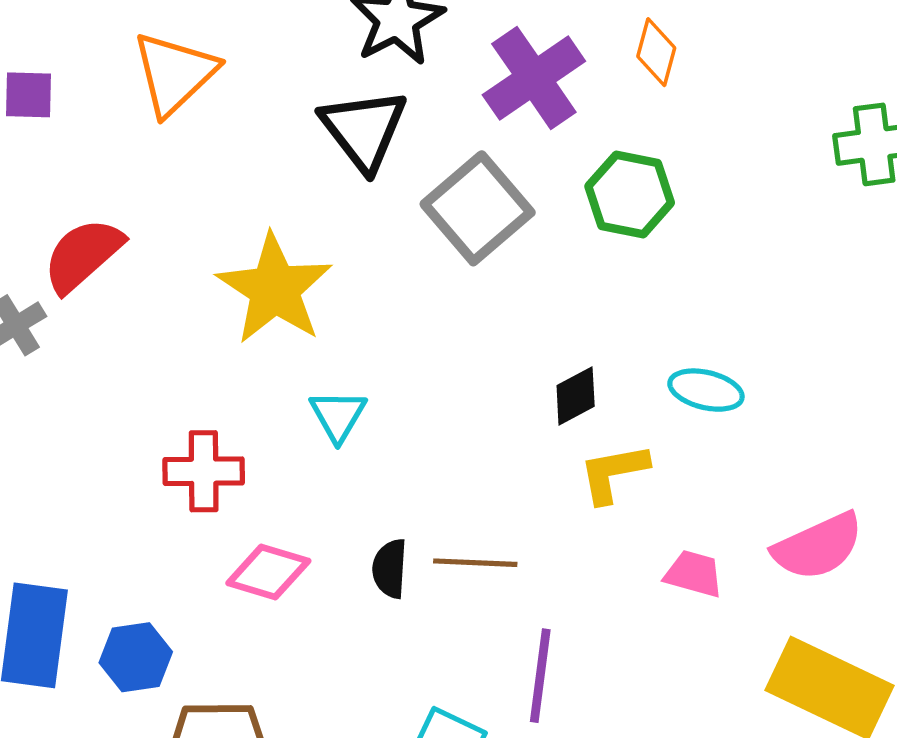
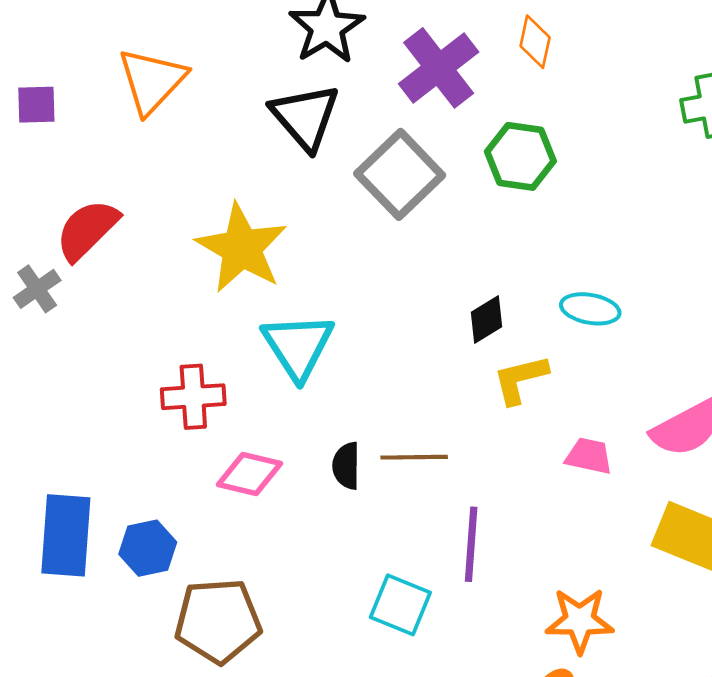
cyan triangle: (338, 416) -> (298, 346), size x1.6

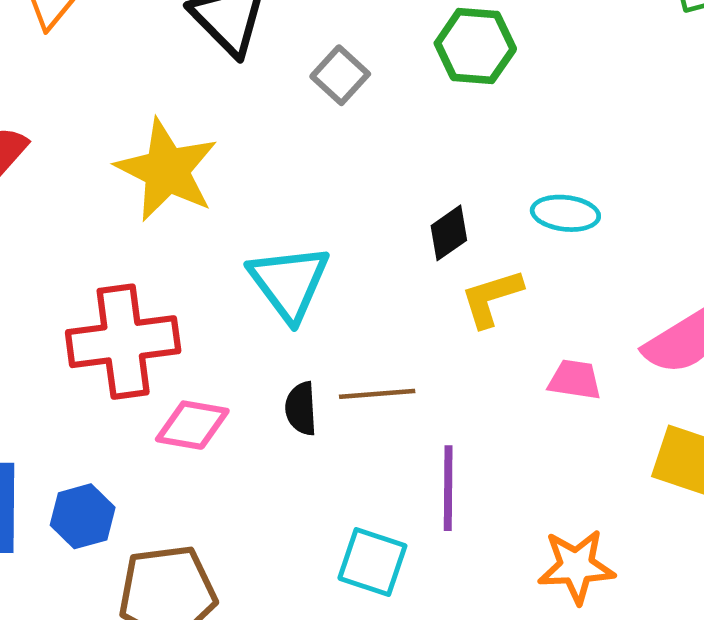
gray square: (400, 174) -> (340, 75), size x0.6
cyan triangle: (298, 346) -> (289, 283), moved
red cross: (193, 397) -> (123, 342), size x1.5

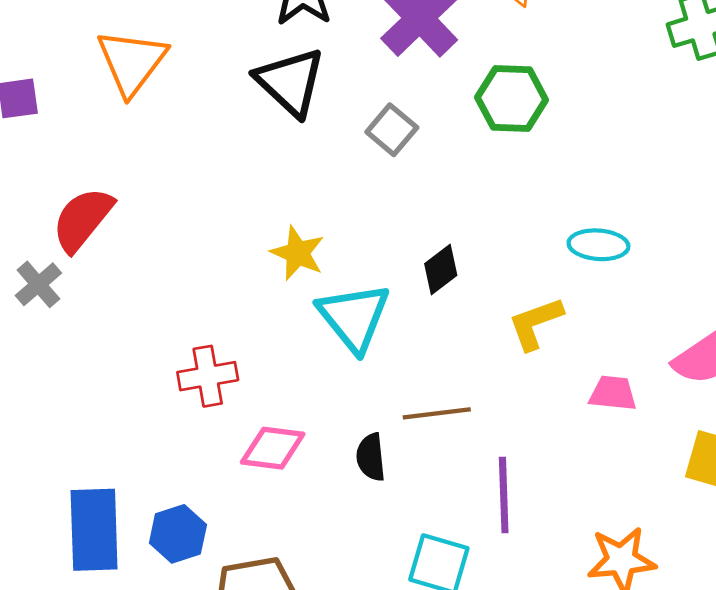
yellow star: (167, 170) -> (298, 253), moved, size x0.6
black diamond: (449, 233) -> (441, 270), moved
red cross: (123, 342) -> (208, 376), size x0.6
black semicircle: (301, 409) -> (371, 457), moved

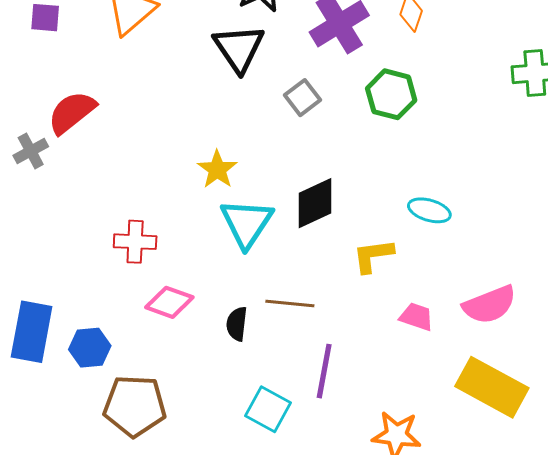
black diamond: (441, 270) -> (315, 203), size x1.5

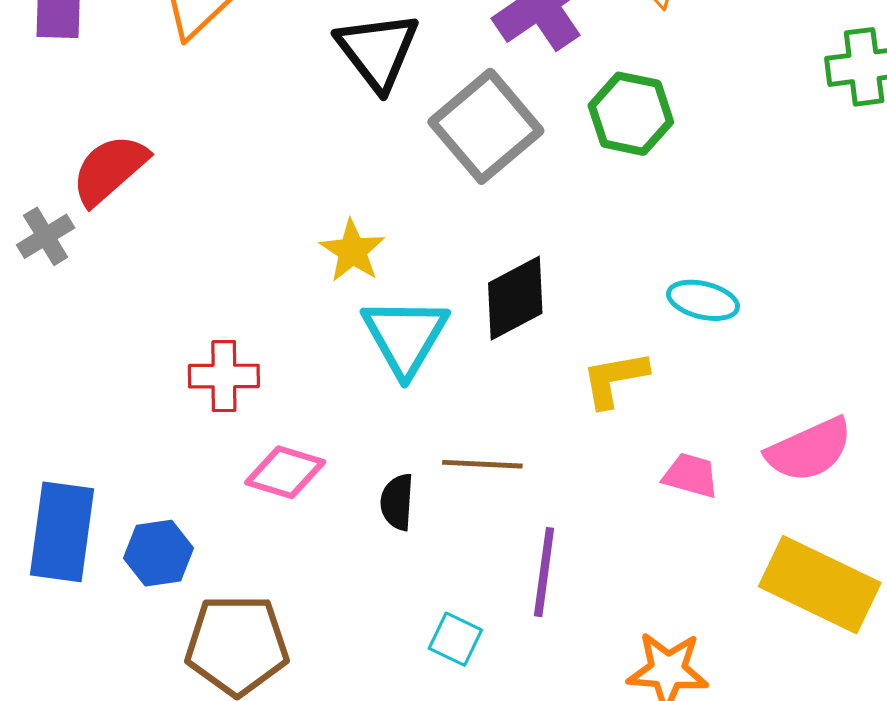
gray square: (302, 98) -> (486, 126), size x1.8
cyan square: (268, 409) -> (455, 639), size x0.7

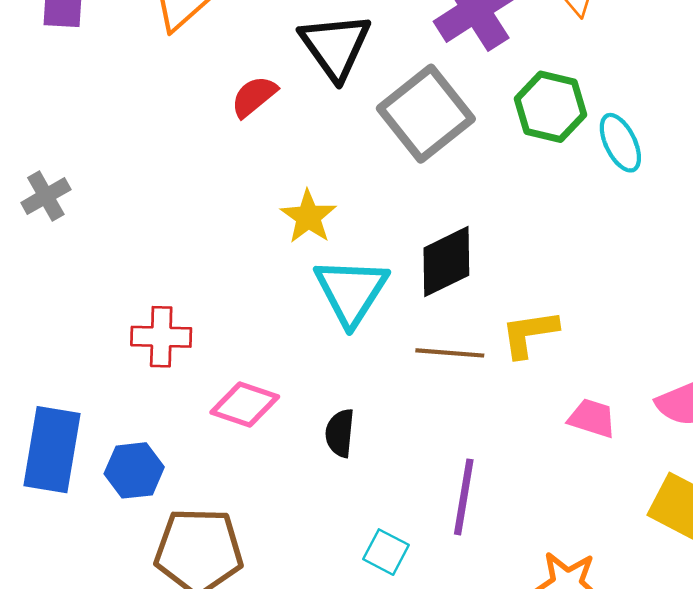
red semicircle: (110, 170) -> (254, 96), moved, size x0.7
cyan ellipse: (703, 300) -> (620, 143), moved, turned 48
red cross: (224, 376) -> (161, 337), moved
brown line: (482, 464) -> (450, 353), moved

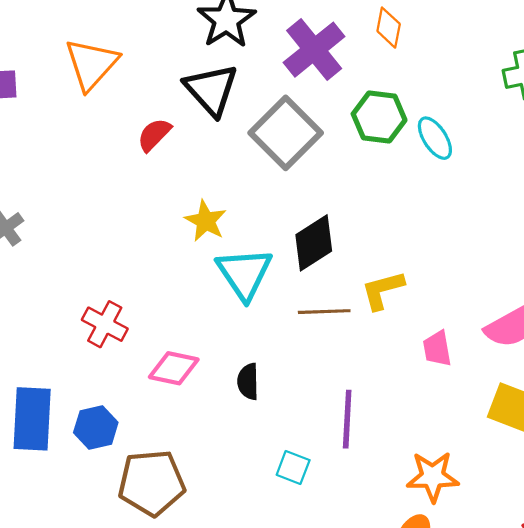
red cross: (161, 337) -> (105, 324), turned 33
pink trapezoid: (592, 418) -> (437, 349), turned -111

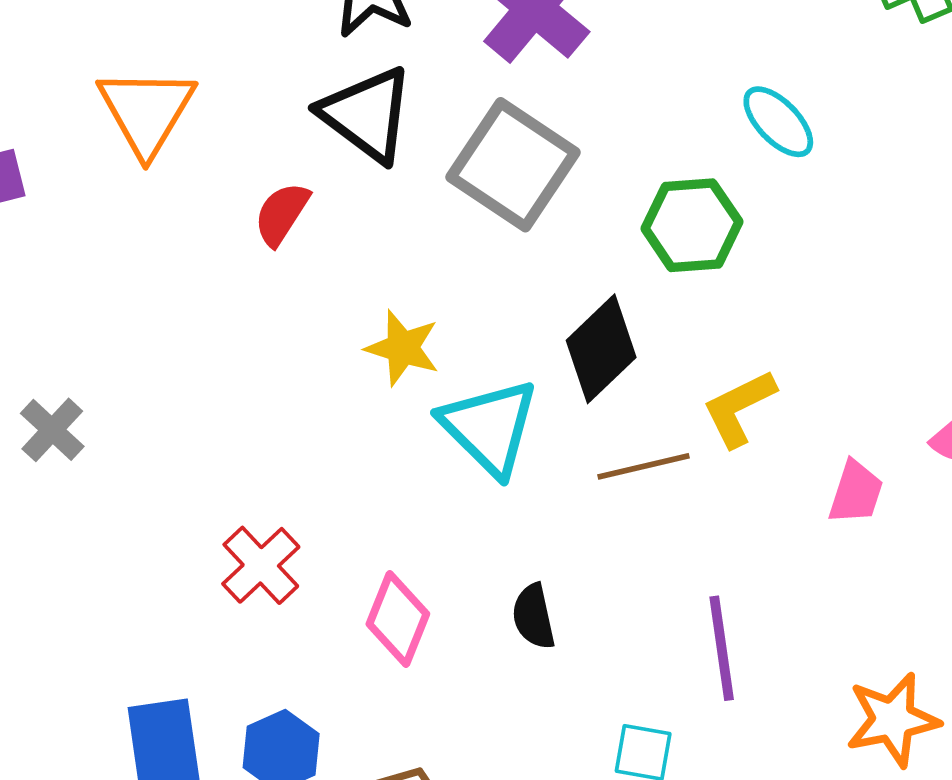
green hexagon: (379, 117) -> (692, 225), moved
red cross: (105, 324) -> (261, 565), turned 30
pink trapezoid: (437, 349) -> (856, 492), turned -141
pink diamond: (174, 368) -> (398, 619), turned -69

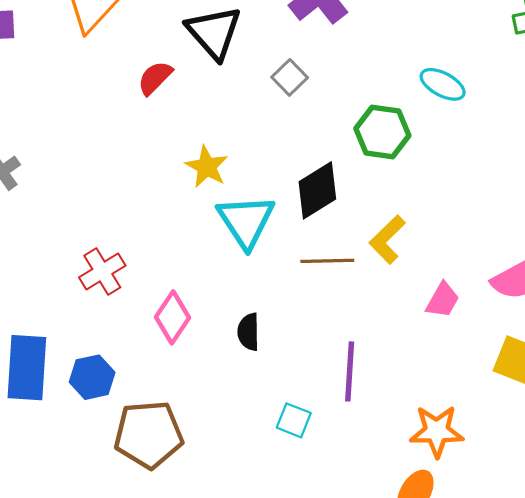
cyan ellipse: (778, 122) -> (443, 84), turned -30
gray square: (513, 165) -> (290, 77), size x0.5
yellow L-shape: (739, 408) -> (387, 240), turned -30

